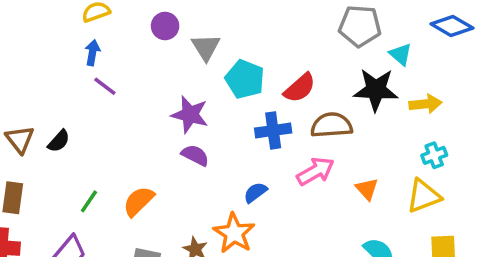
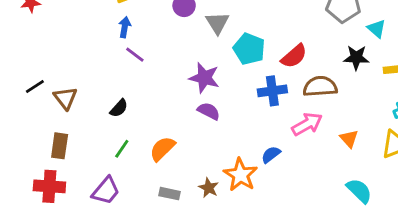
black star: (376, 90) -> (356, 58), size x0.7
black semicircle: (59, 141) -> (119, 108), moved
blue semicircle: (255, 192) -> (271, 155), moved

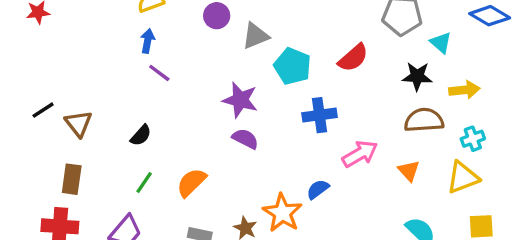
gray triangle: (217, 23) -> (255, 36), turned 40
red semicircle: (294, 56) -> (353, 58), moved
brown semicircle: (320, 86) -> (424, 120), moved

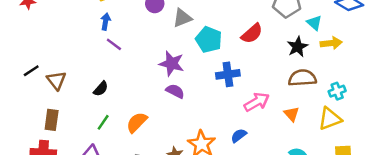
black star: (417, 76) -> (298, 47), turned -30
yellow arrow: (464, 90) -> (331, 43), moved
blue semicircle: (318, 189) -> (239, 136), moved

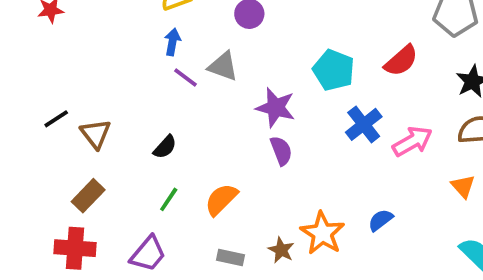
gray triangle: (182, 18) -> (223, 66), moved, turned 42
blue cross: (228, 74) -> (364, 124), turned -30
purple semicircle: (175, 91) -> (281, 151), turned 42
pink arrow: (257, 102) -> (412, 141), moved
brown rectangle: (52, 120) -> (88, 196), turned 36

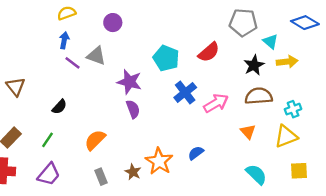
brown triangle: (96, 134) -> (16, 87), moved
green line: (169, 199) -> (48, 140), moved
gray rectangle: (231, 258) -> (101, 177), turned 56

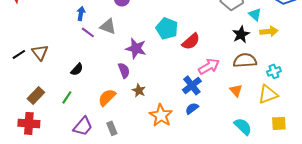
red semicircle: (209, 52) -> (191, 41), moved
blue cross: (185, 92) -> (192, 85), moved
purple semicircle: (133, 109) -> (124, 70), moved
brown star: (133, 172) -> (139, 90), moved
purple trapezoid: (49, 174) -> (83, 126), moved

